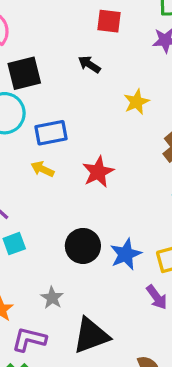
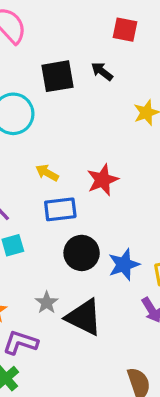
black square: (24, 73) -> (57, 76), moved
blue rectangle: (51, 133) -> (60, 209), moved
black triangle: (91, 336) -> (84, 317), moved, turned 42

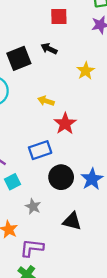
yellow arrow: (47, 173) -> (46, 101), moved
gray star: (47, 303) -> (33, 207), moved
black triangle: (84, 317) -> (72, 221), size x0.7

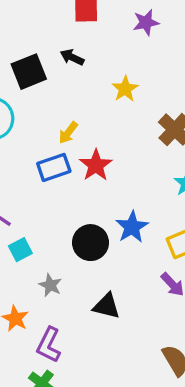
yellow arrow: (46, 101) -> (68, 133), turned -70
blue rectangle: (40, 150) -> (54, 167), moved
blue star: (92, 179) -> (132, 227), moved
purple L-shape: (32, 248) -> (49, 345), turned -70

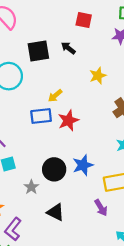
gray star: (50, 285) -> (31, 187), moved

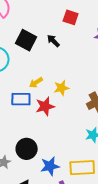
black square: (38, 51) -> (26, 40), turned 30
yellow star: (98, 76) -> (61, 88), moved
blue star: (83, 165) -> (50, 166), moved

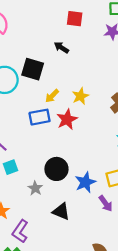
black square: (26, 40) -> (33, 69), moved

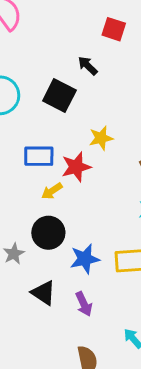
black square: (33, 69) -> (59, 95), moved
yellow arrow: (52, 96) -> (52, 191), moved
purple arrow: (106, 204) -> (84, 304), moved

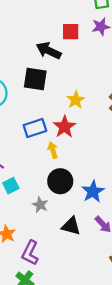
red square: (114, 29) -> (71, 32), moved
black arrow: (88, 66) -> (49, 51), size x1.5
yellow arrow: (52, 191) -> (53, 150), turned 126

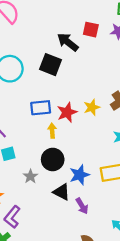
yellow star: (76, 100) -> (92, 107), moved
black triangle: (71, 226) -> (61, 192), moved

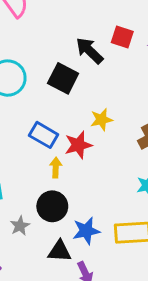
yellow star: (92, 107) -> (101, 120), moved
blue rectangle: (41, 108) -> (44, 135), turned 30
black triangle: (61, 192) -> (59, 251), turned -30

